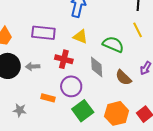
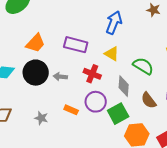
green square: (83, 111) -> (118, 114), moved

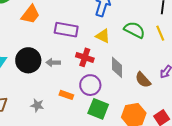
orange trapezoid: (35, 43) -> (30, 14), moved
green semicircle: (143, 66) -> (134, 30), moved
green square: (118, 114) -> (98, 109), moved, turned -35

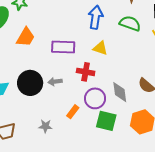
green semicircle: (134, 30) -> (130, 23), moved
gray diamond: (117, 67) -> (120, 92), moved
orange rectangle: (66, 95) -> (73, 112), turned -64

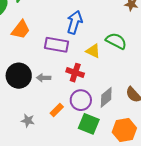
blue arrow: (96, 17) -> (75, 22), moved
green semicircle: (130, 23) -> (116, 41), moved
gray diamond: (120, 92) -> (106, 97), turned 50

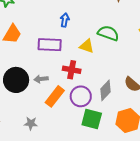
blue arrow: (75, 22) -> (65, 20), size x0.6
orange rectangle: (57, 110) -> (55, 96), moved, size x1.5

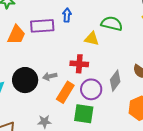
purple rectangle: (50, 45) -> (42, 26), moved
green square: (92, 119) -> (84, 114), moved

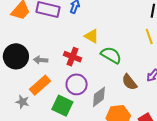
green semicircle: (112, 24) -> (111, 55), moved
gray diamond: (115, 81) -> (99, 97), moved
orange rectangle: (65, 92) -> (40, 85), moved

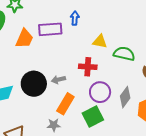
green square: (62, 106) -> (93, 117), turned -35

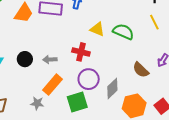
green semicircle: (124, 54) -> (123, 32), moved
black circle: (34, 84) -> (25, 59), size x0.6

